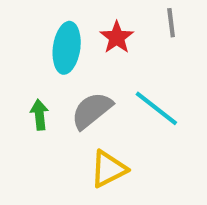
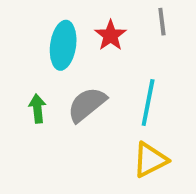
cyan line: (156, 108) -> (148, 103), turned 63
yellow triangle: (108, 169) -> (150, 160), moved

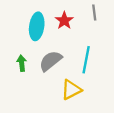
yellow triangle: (150, 160) -> (71, 90), moved

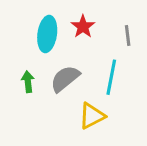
gray line: (94, 13) -> (128, 35), moved

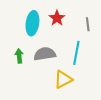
gray semicircle: (65, 79) -> (45, 54), turned 30

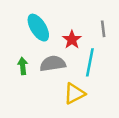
red star: (57, 18) -> (72, 40), moved
cyan ellipse: (32, 23) -> (38, 28), turned -40

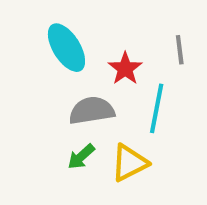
green arrow: (23, 66) -> (81, 157), moved, turned -126

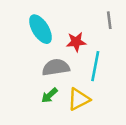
gray line: (180, 50) -> (109, 20), moved
red star: (125, 69) -> (76, 42), turned 30

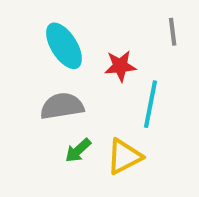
gray semicircle: (56, 67) -> (62, 106), moved

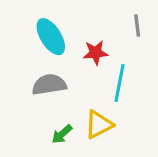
green arrow: (78, 150) -> (62, 134), moved

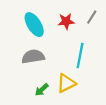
gray line: (137, 25) -> (92, 17), turned 40
red star: (96, 53) -> (66, 21), moved

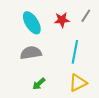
yellow triangle: (66, 83) -> (78, 83), moved

